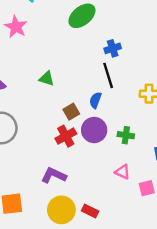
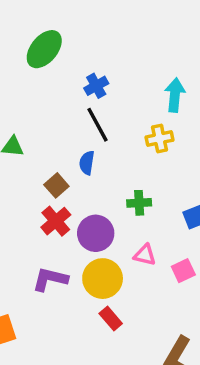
purple circle: (94, 130) -> (96, 233), moved
yellow circle: (61, 210) -> (103, 279), moved
red rectangle: (90, 211) -> (111, 319), turned 35

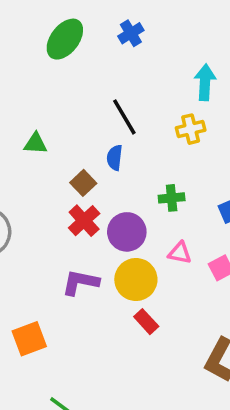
blue cross: (96, 86) -> (131, 33), moved

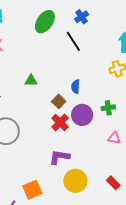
black line: (124, 117) -> (73, 41), moved
purple circle: (127, 232) -> (82, 115), moved
yellow circle: (136, 280) -> (75, 181), moved
red rectangle: (146, 322) -> (113, 183), moved

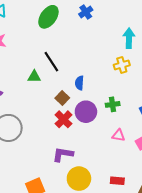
black line: (73, 41) -> (51, 62), moved
red rectangle: (113, 183) -> (117, 181), turned -40

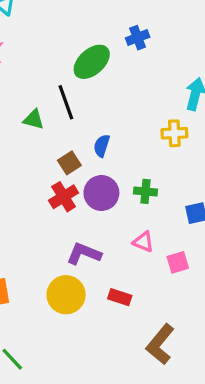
green ellipse: (48, 17) -> (92, 62), moved
purple L-shape: (63, 154) -> (84, 254), moved
red rectangle: (117, 181) -> (120, 297), moved

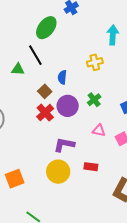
yellow cross: (174, 133) -> (95, 62), moved
green cross: (146, 191) -> (94, 100), turned -32

